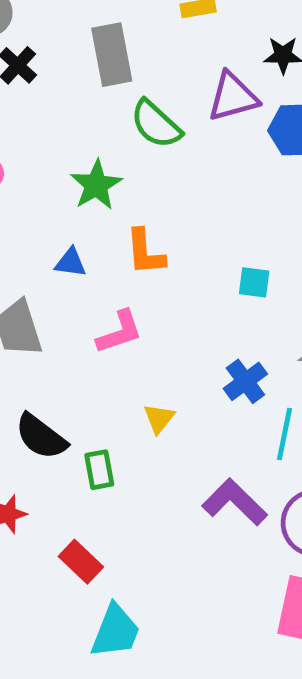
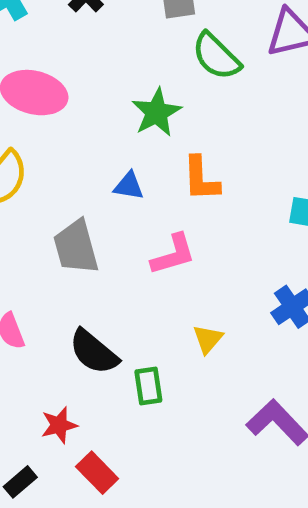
red rectangle: (81, 562) -> (97, 473), moved

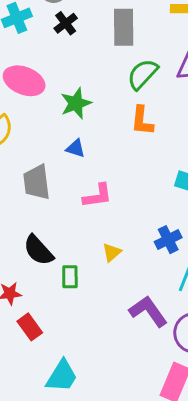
green semicircle: (216, 56) -> (143, 74), turned 80
green star: (157, 112) -> (76, 103), moved
orange L-shape: (201, 179) -> (142, 121), moved

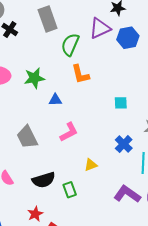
green star: (76, 103) -> (34, 78), turned 30
blue triangle: (76, 148) -> (55, 100), moved
black semicircle: (38, 250) -> (44, 180), turned -45
yellow triangle: (112, 252) -> (91, 165), turned 40

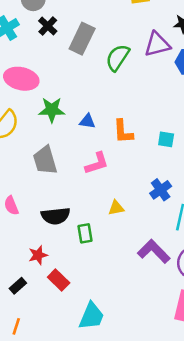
gray rectangle: (48, 19) -> (82, 39), moved, turned 35
orange L-shape: (80, 74) -> (123, 132), moved
green star: (34, 78) -> (52, 110), moved

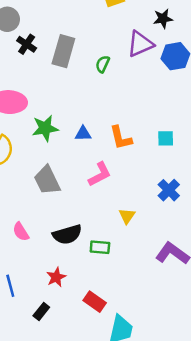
green semicircle: (118, 58) -> (103, 64), size x0.6
yellow triangle: (116, 208) -> (127, 216), turned -35
green rectangle: (85, 233) -> (100, 247), turned -66
red rectangle: (59, 280) -> (95, 302), moved

